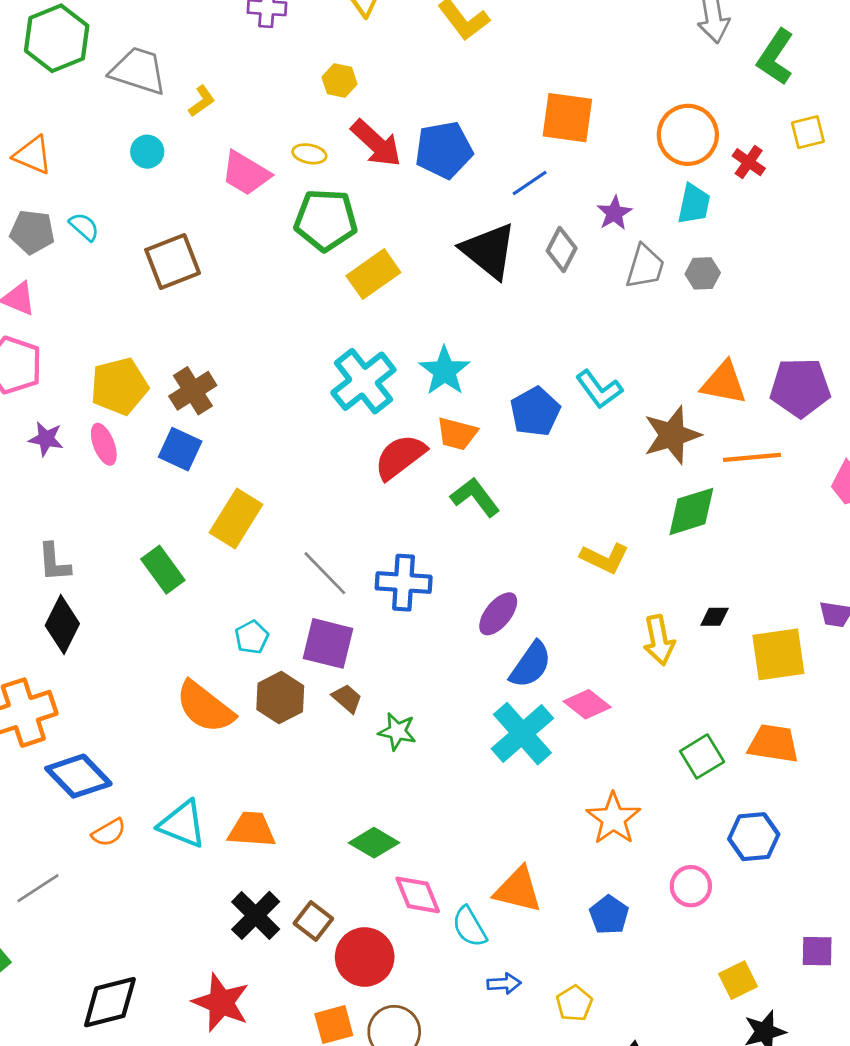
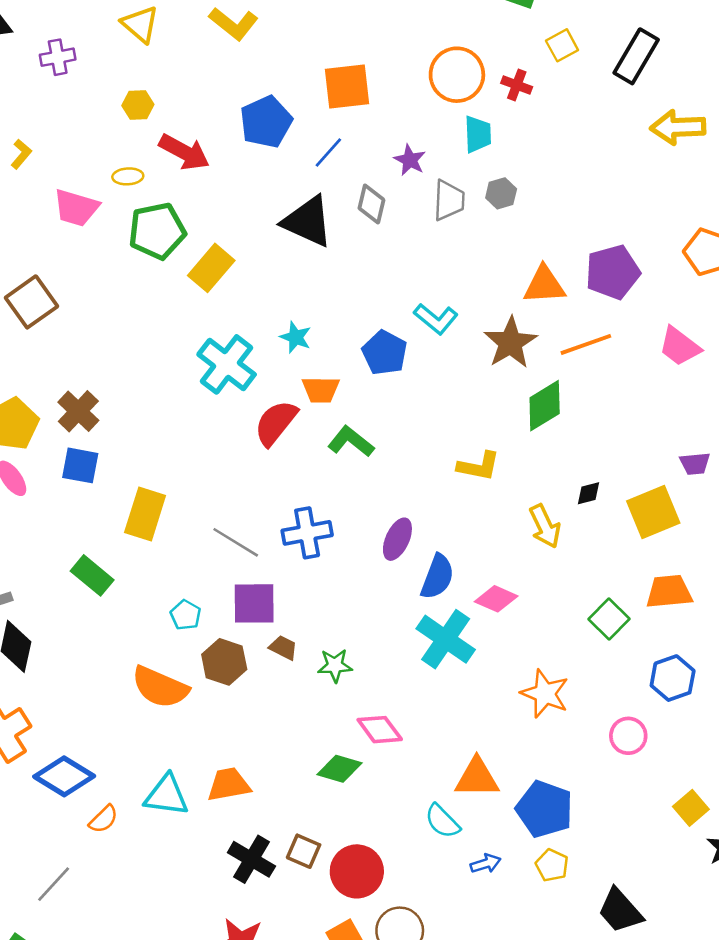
blue pentagon: (444, 150) -> (266, 122), moved
cyan star: (445, 371) -> (296, 337), size x0.7
pink diamond: (418, 895) -> (380, 730), moved
blue pentagon: (609, 915) -> (545, 809), moved, size x1.6

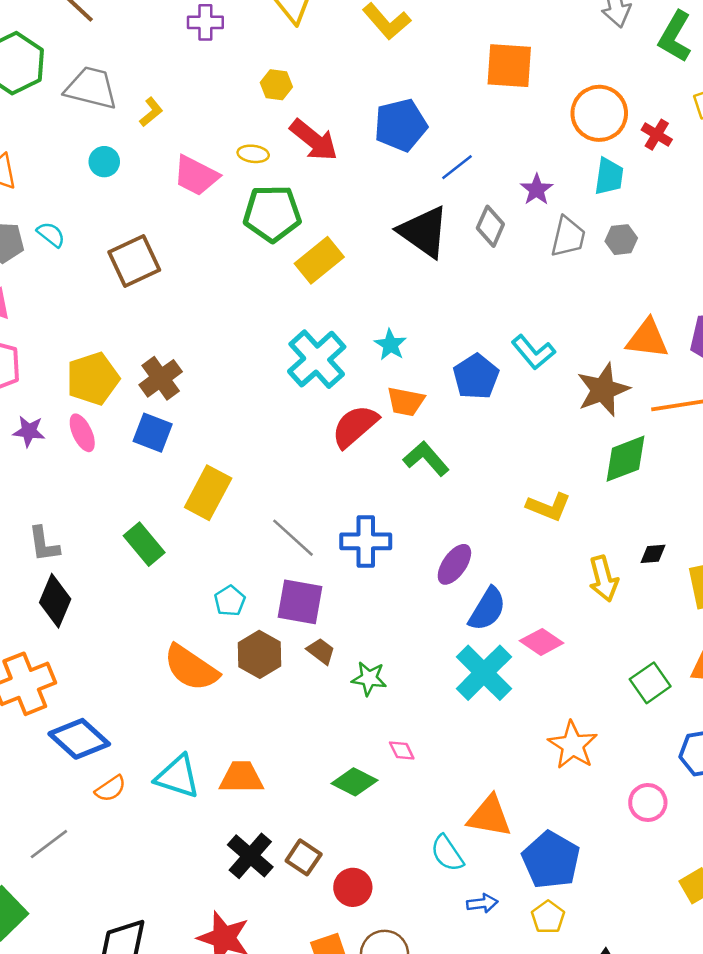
orange square: (347, 87) -> (509, 66), moved
pink diamond: (380, 730) -> (402, 751), size x0.6
red circle: (357, 871) -> (353, 887), size x0.7

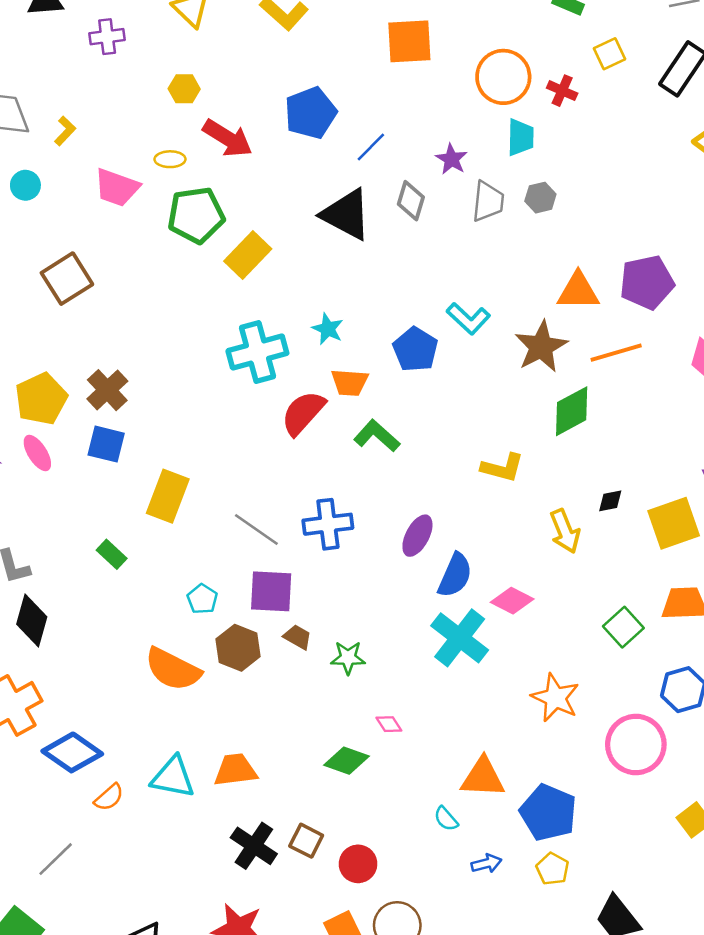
cyan cross: (317, 359) -> (257, 352), turned 34
green rectangle: (144, 544) -> (112, 554), size x0.7
pink circle: (648, 802) -> (636, 744), size x1.6
cyan semicircle: (447, 853) -> (446, 819), size x0.7

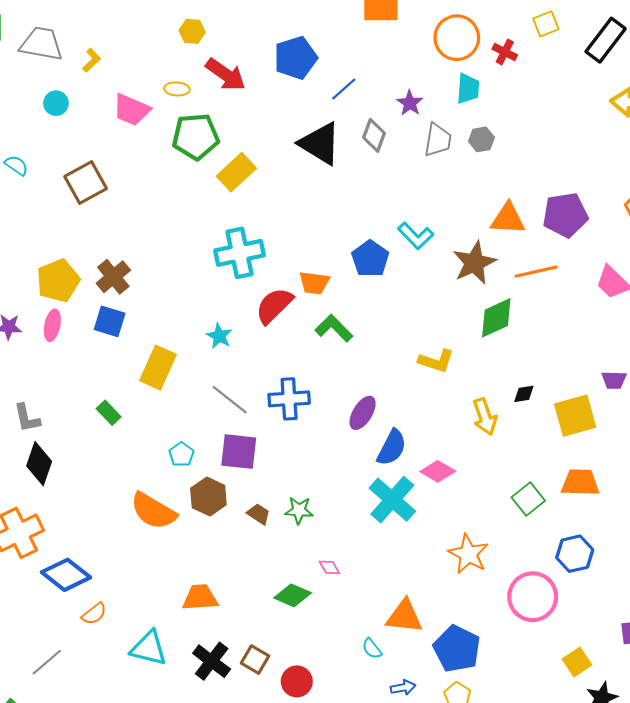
cyan star: (328, 329) -> (219, 336), moved
pink ellipse: (37, 453) -> (52, 325), turned 40
brown trapezoid: (298, 637) -> (259, 514), moved
cyan triangle: (173, 777) -> (149, 648), moved

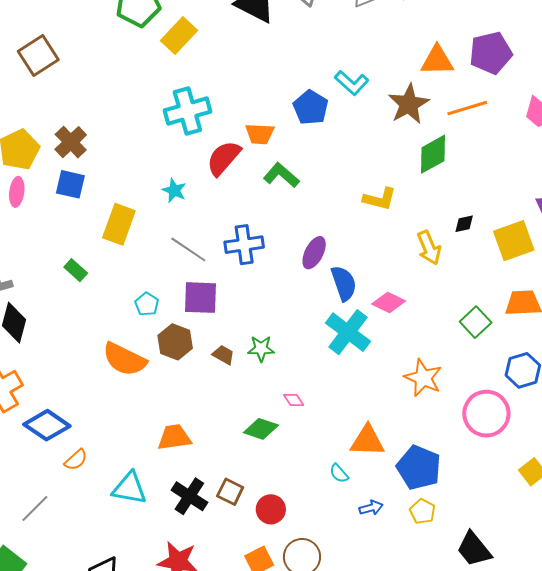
blue semicircle: (392, 448) -> (344, 283), turned -42

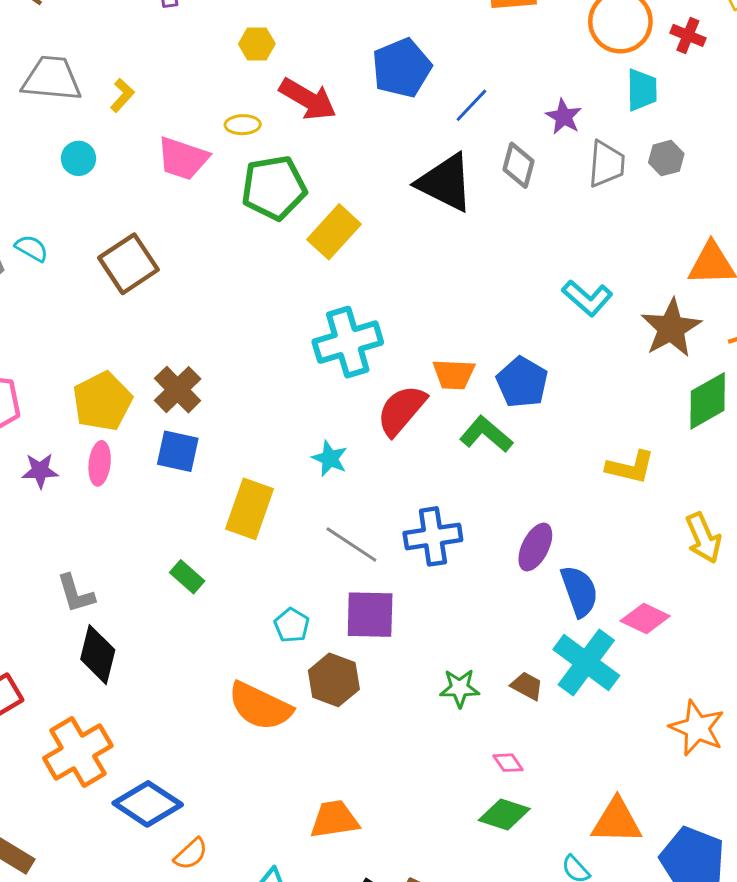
blue pentagon: (311, 107) -> (522, 382), moved
brown trapezoid: (223, 355) -> (527, 686), moved
green diamond: (261, 429) -> (504, 815), moved

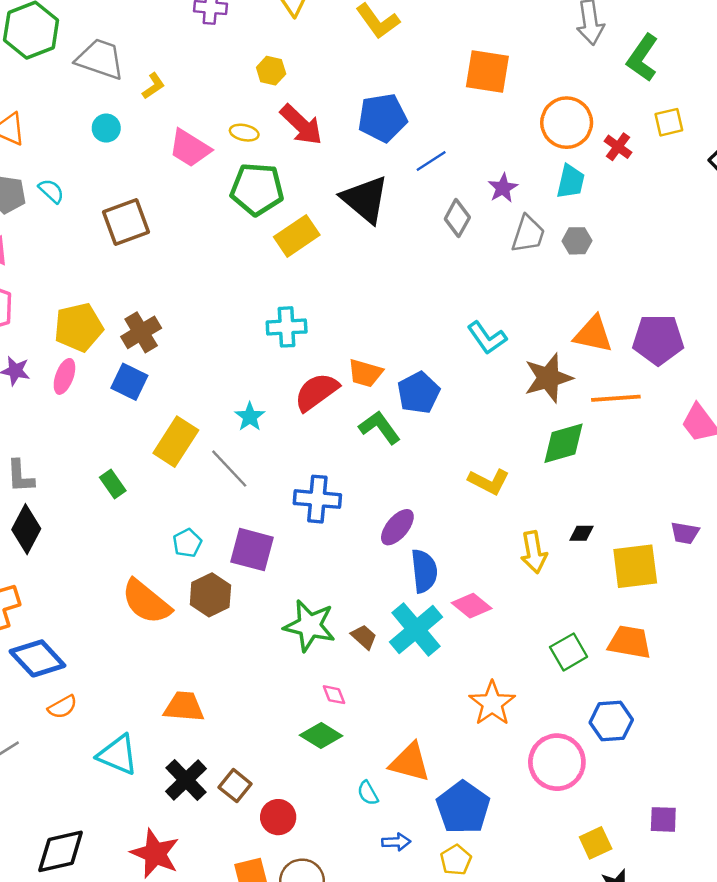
black triangle: (445, 183) -> (365, 199), moved
cyan cross: (348, 342) -> (287, 327), size x0.7
gray line: (351, 544) -> (229, 469), moved
green star: (460, 688) -> (310, 626), size x1.6

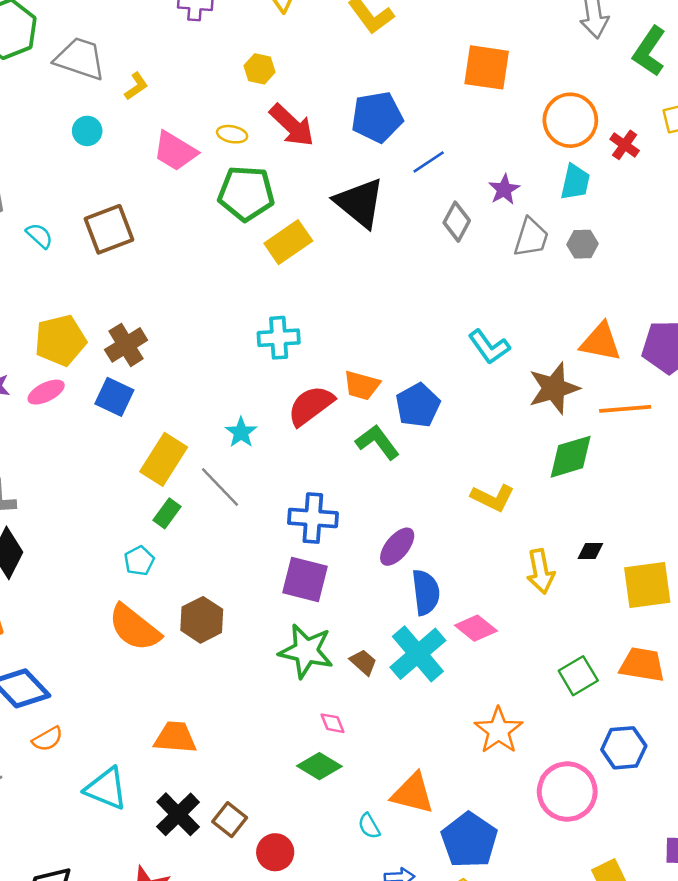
cyan semicircle: (51, 191) -> (39, 236), moved
pink ellipse: (64, 376) -> (46, 392), turned 44
green rectangle: (113, 484) -> (167, 513), moved, turned 72
cyan pentagon: (187, 543) -> (139, 561), moved
purple square: (252, 550) -> (305, 579), moved

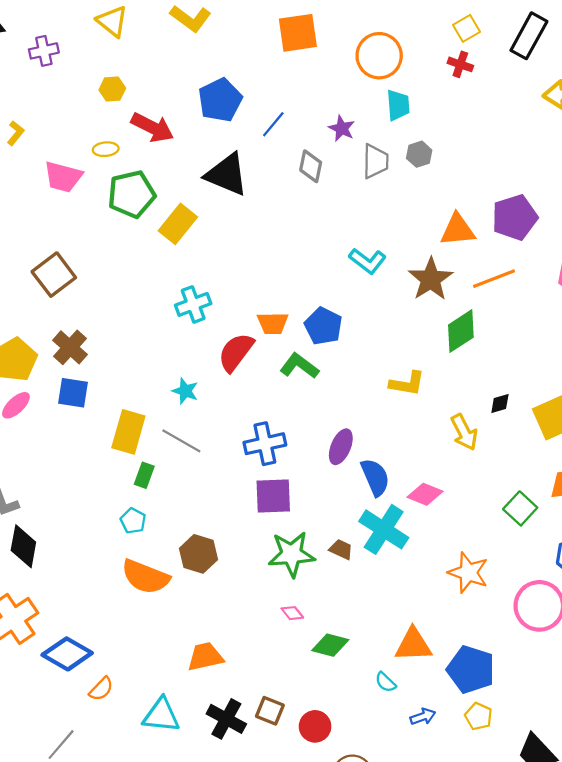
red cross: (625, 145) -> (460, 64), moved
brown square: (109, 229) -> (54, 275), moved
pink diamond: (333, 723) -> (292, 613), moved

